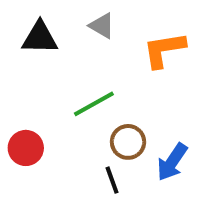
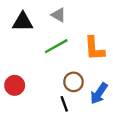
orange L-shape: (164, 50) -> (94, 48), moved, turned -85
green line: (94, 104) -> (56, 46), moved

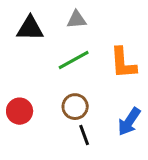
gray triangle: (58, 15) -> (77, 19), turned -35
brown circle: (73, 82) -> (75, 107), moved

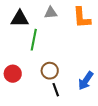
green line: (74, 60) -> (34, 40), moved, turned -50
orange L-shape: (123, 63) -> (82, 18), moved

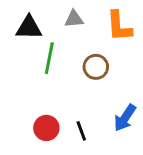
brown circle: (50, 71) -> (96, 67), moved
red circle: (13, 74) -> (46, 128), moved

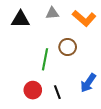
orange L-shape: (119, 26) -> (84, 18), turned -45
green line: (49, 58) -> (45, 59), moved

